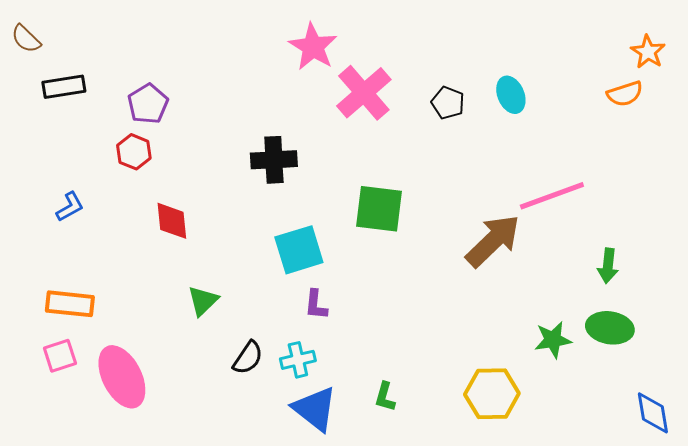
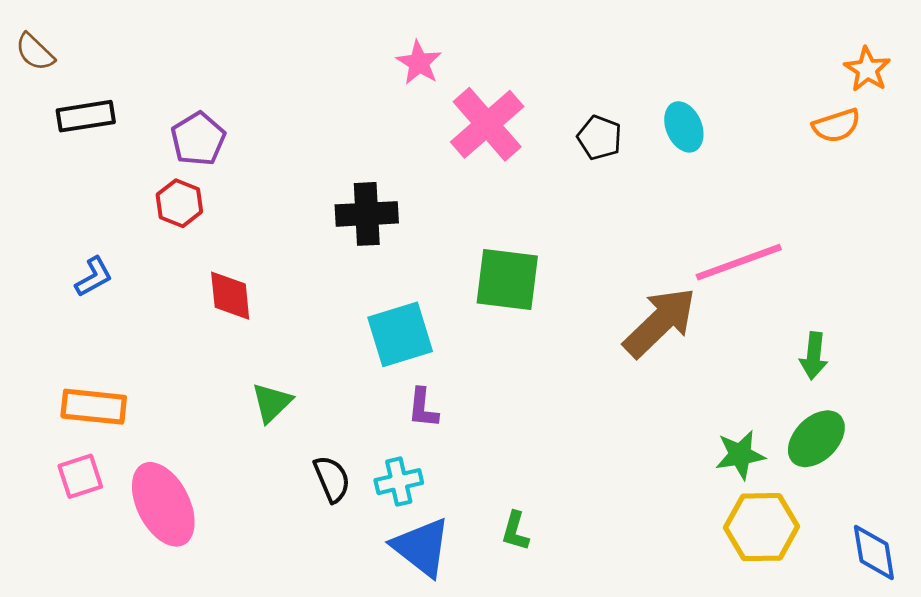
pink star: (313, 47) -> (419, 63), size x0.7
green ellipse: (610, 328) -> (816, 439), turned -54
black semicircle: (248, 358) -> (332, 479), turned -57
yellow hexagon: (492, 394) -> (761, 527), moved

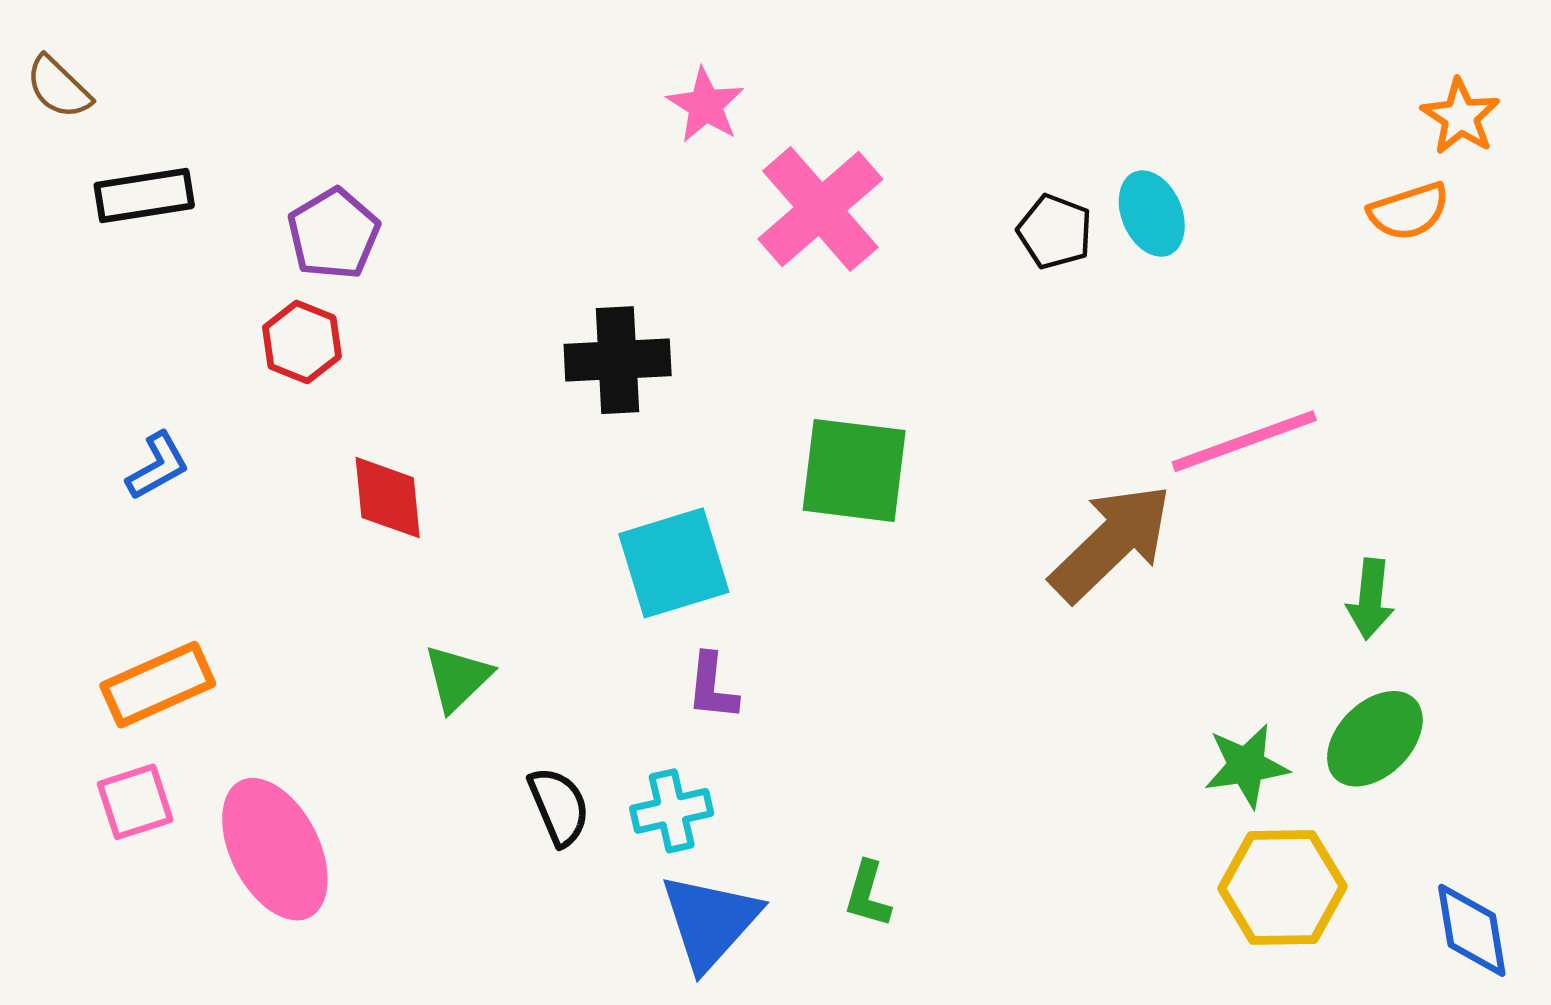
black pentagon: (600, 138) -> (1055, 232), moved
orange rectangle: (94, 407) -> (158, 685), turned -30
blue triangle: (422, 547) -> (710, 921), turned 34

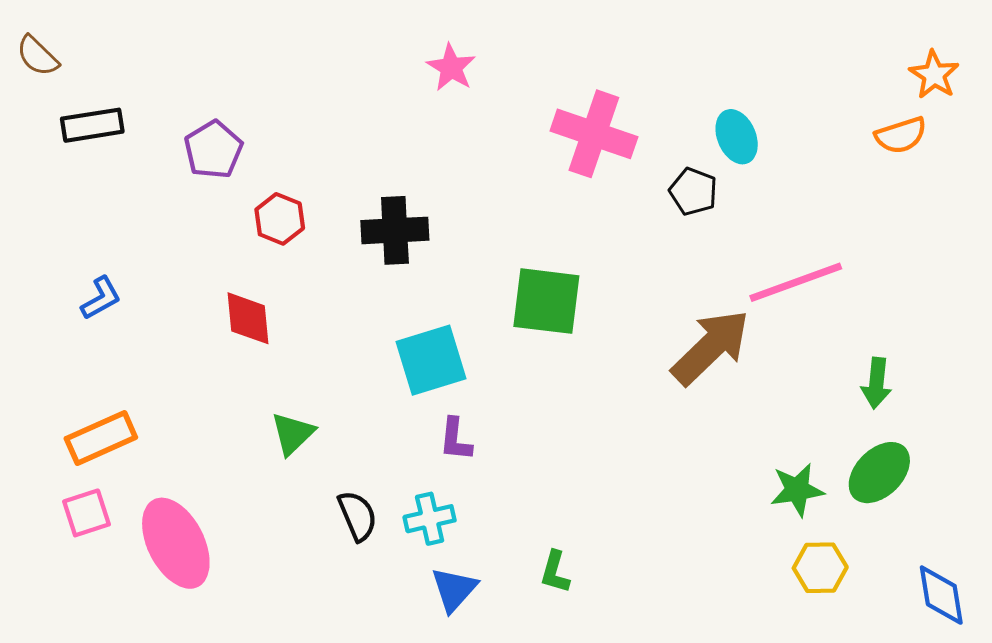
pink cross: (820, 209) -> (594, 134), moved, turned -30
black pentagon: (1055, 232) -> (693, 191), moved
red hexagon: (302, 342) -> (280, 219), moved
yellow hexagon: (1282, 888) -> (820, 568), size x0.7
blue triangle: (710, 921) -> (454, 589), size x0.7

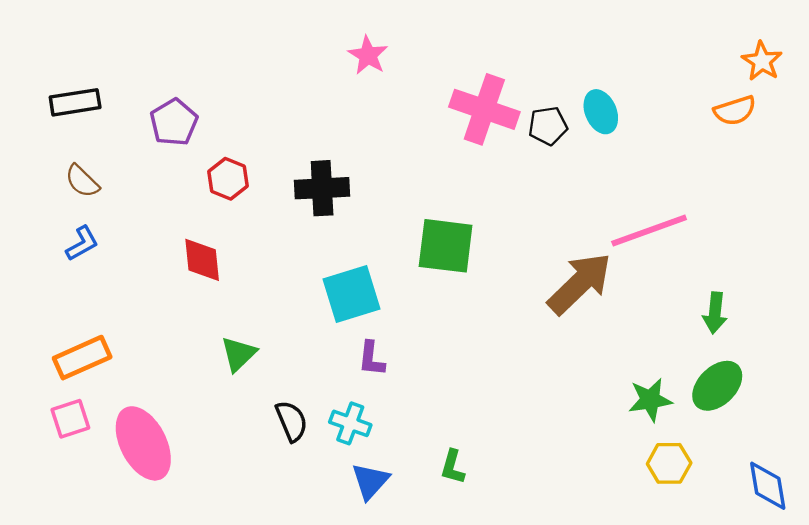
brown semicircle: (37, 56) -> (82, 181), moved
black pentagon: (693, 191) -> (548, 126), moved, turned -30
cyan cross: (430, 519) -> (350, 423), turned 33

